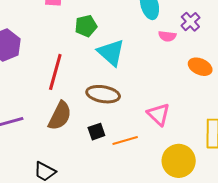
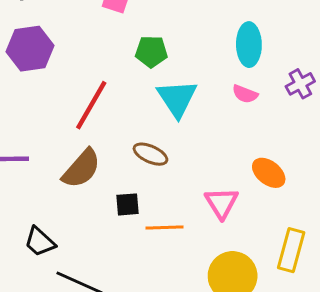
pink semicircle: (167, 36) -> (245, 94), moved
orange ellipse: (200, 67) -> (269, 173), moved
brown ellipse: (103, 94) -> (150, 154), size x0.7

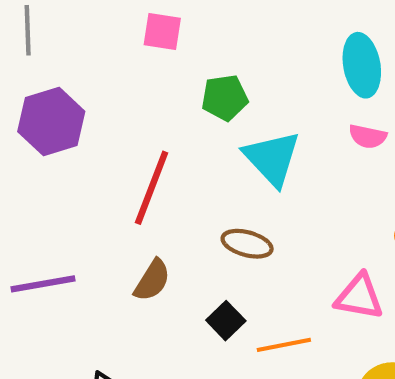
brown semicircle: (81, 169) -> (152, 280), size x0.7
pink triangle: (221, 203) -> (359, 297), turned -39
black square: (127, 204) -> (226, 321), turned -30

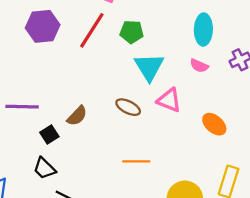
red line: (152, 188) -> (92, 30), moved
pink triangle: (359, 297) -> (169, 100), moved
black square: (226, 321) -> (49, 134), moved

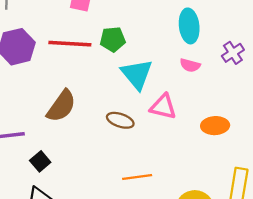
red line: (92, 30) -> (70, 44), turned 69
brown semicircle: (77, 116) -> (61, 106), moved, size x1.4
orange ellipse: (214, 124) -> (215, 126), turned -35

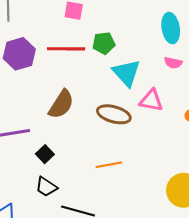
brown ellipse: (120, 120) -> (114, 114), size x1.4
orange line: (137, 177) -> (109, 165), moved

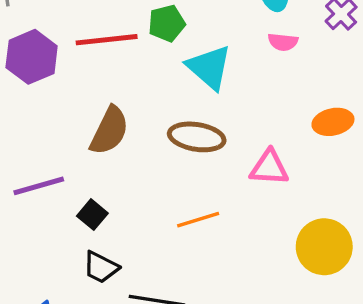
pink triangle: (151, 101) -> (269, 168), moved

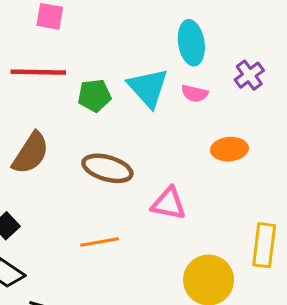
green pentagon: (167, 23) -> (94, 95), moved
cyan triangle: (209, 67) -> (148, 88), moved
orange ellipse: (333, 122) -> (229, 149), moved

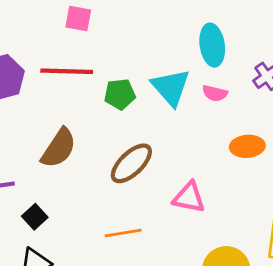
brown ellipse: (107, 168) -> (131, 163), turned -60

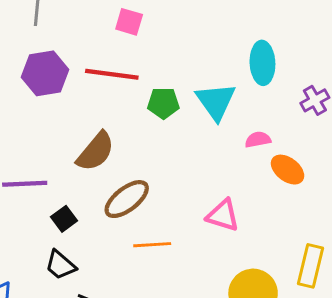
pink semicircle: (215, 93) -> (258, 140), moved, turned 150
orange ellipse: (247, 146) -> (288, 170), turned 36
brown ellipse: (131, 163) -> (127, 199), moved

